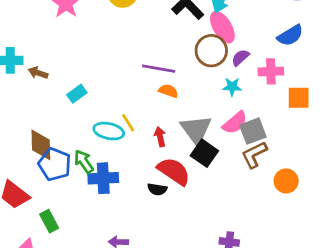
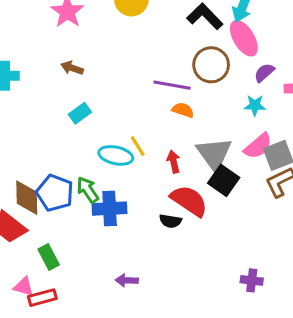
brown circle: (211, 51) -> (211, 65), moved
brown arrow: (38, 73) -> (72, 68), moved
brown diamond: (41, 145) -> (27, 198), moved

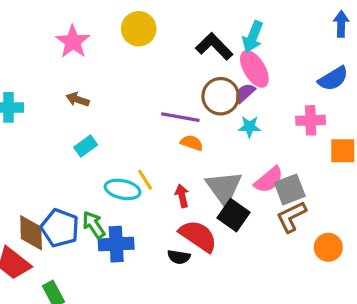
purple semicircle: (264, 73) -> (245, 93), moved
cyan star: (255, 105) -> (250, 127), moved

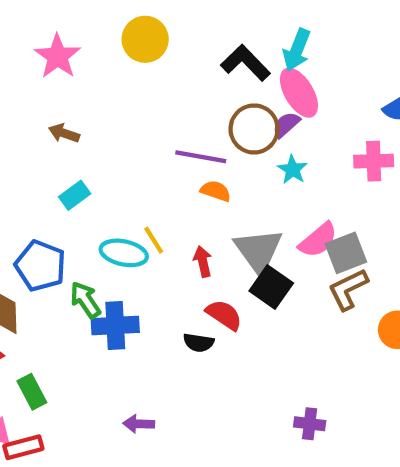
cyan star: (250, 127) -> (293, 170), turned 30
blue pentagon: (60, 228) -> (40, 266), moved
red semicircle: (198, 236) -> (224, 315), size x0.7

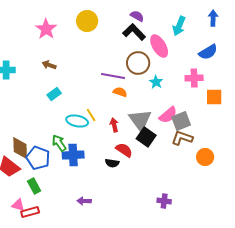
cyan arrow: (297, 50) -> (179, 26), moved
purple semicircle: (286, 125) -> (137, 16), moved, turned 72
blue pentagon: (40, 266) -> (38, 158), moved
brown L-shape: (348, 289) -> (182, 138), turned 45

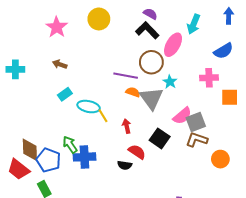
pink ellipse: (159, 46) -> (173, 45), turned 60
gray triangle: (140, 120) -> (151, 98), moved
cyan ellipse: (77, 121) -> (89, 107), moved

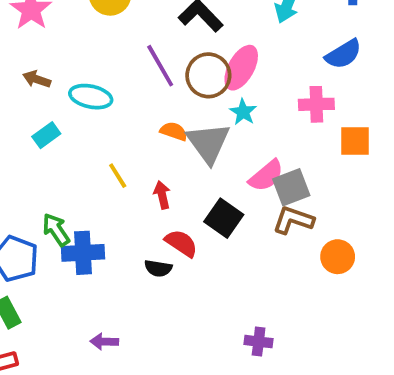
pink ellipse: (173, 45) -> (241, 68), moved
purple line: (126, 76) -> (160, 66), moved, turned 50
cyan ellipse: (89, 107) -> (91, 97), moved

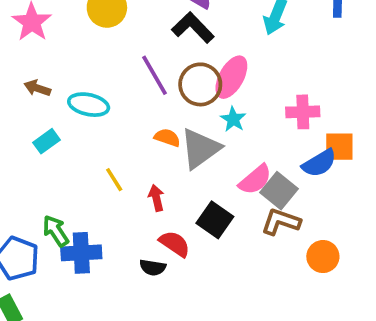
blue semicircle: (343, 54) -> (319, 163), moved
gray triangle: (208, 143) -> (200, 149), turned 30
gray square: (291, 187) -> (279, 191), turned -30

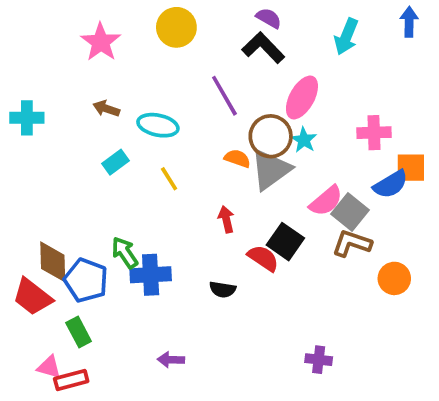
brown circle: (200, 84) -> (271, 136), moved
yellow line: (114, 180) -> (169, 179), moved
red semicircle: (175, 244) -> (263, 258), moved

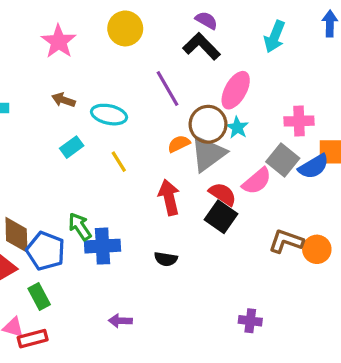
orange semicircle: (237, 158) -> (179, 144), turned -45
gray square: (350, 212) -> (283, 160), moved
red arrow: (226, 219) -> (169, 197), size x1.5
brown L-shape: (352, 243) -> (286, 241), moved
red semicircle: (263, 258) -> (223, 194), moved

